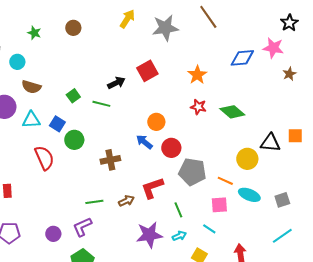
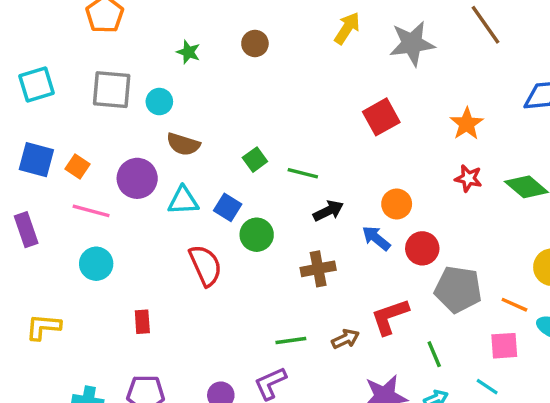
black arrow: (116, 83) -> (328, 211), moved

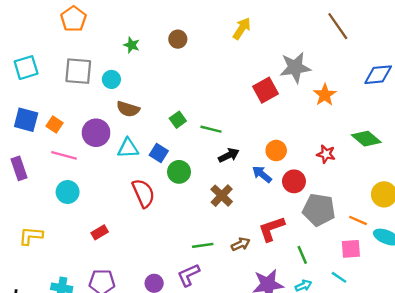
gray star: (412, 43) -> (295, 68), moved
red star: (468, 178) -> (326, 154), moved
brown cross: (318, 269) -> (222, 196), turned -35
red rectangle: (142, 322) -> (100, 232), turned 63

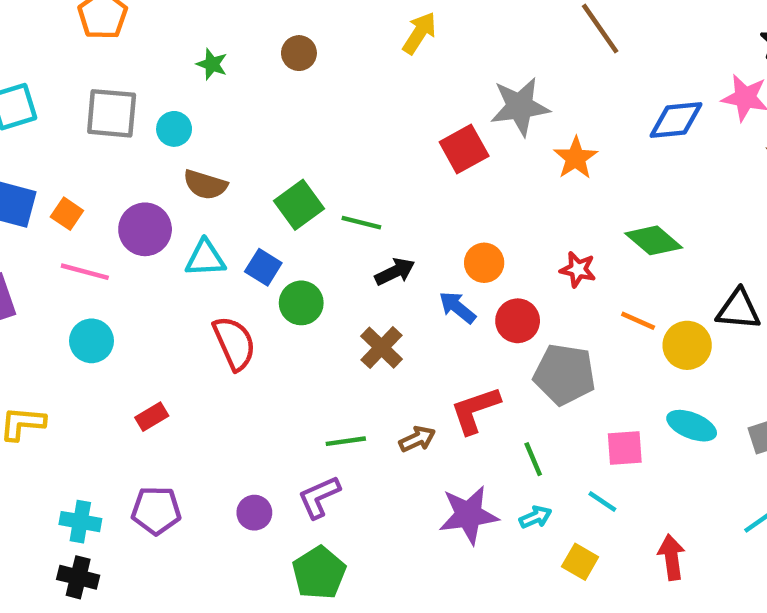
green square: (178, 120) -> (299, 205), size x1.5
orange line: (358, 220) -> (638, 321), moved

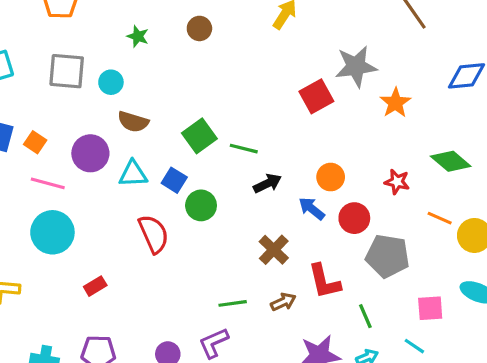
cyan circle: (91, 341) -> (52, 232), size x1.4
brown cross: (382, 348) -> (274, 250), moved
red L-shape: (475, 410) -> (324, 281), turned -84

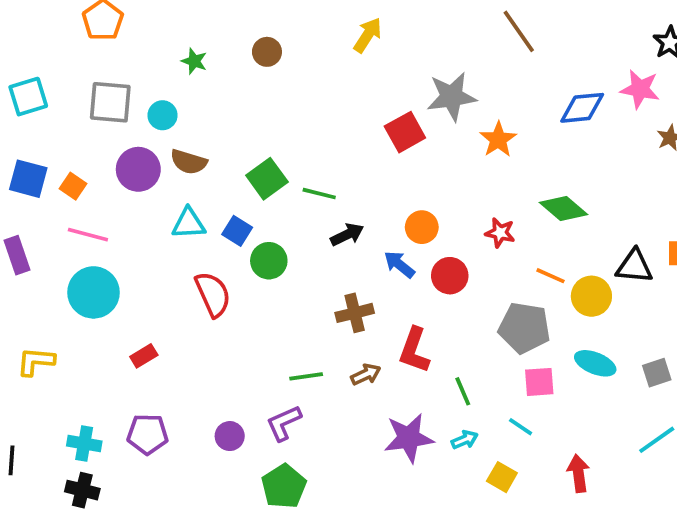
purple circle: (90, 153) -> (138, 169), moved
brown cross: (274, 250) -> (355, 313), turned 32
gray pentagon: (387, 256) -> (524, 328), moved
red L-shape: (324, 281) -> (414, 350), turned 33

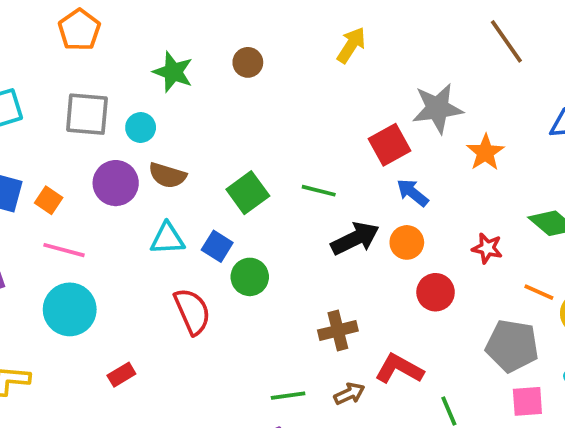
green star: (194, 61) -> (173, 72), size x1.5
green line: (319, 194) -> (319, 191), moved
black arrow: (347, 235) -> (355, 239), moved, size x1.4
blue arrow: (399, 264) -> (413, 193), moved
red L-shape: (414, 350) -> (399, 369), turned 99

